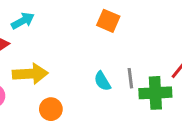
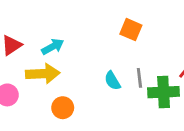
cyan arrow: (23, 21) -> (53, 47), moved
orange square: (108, 21) -> (131, 30), moved

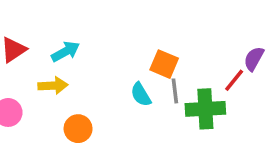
orange square: (131, 30) -> (164, 64), moved
yellow arrow: (43, 74) -> (53, 86), size x0.7

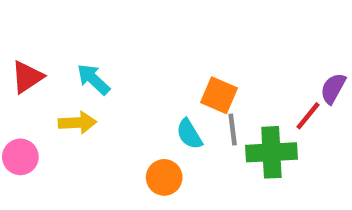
cyan arrow: (65, 51) -> (93, 79), turned -108
orange circle: (78, 129) -> (164, 177), moved

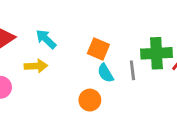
orange square: (219, 95) -> (98, 49), moved
green cross: (271, 152) -> (156, 53), moved

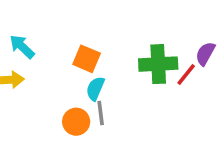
gray line: (132, 70) -> (101, 113), moved
cyan semicircle: (105, 73) -> (95, 89), turned 54

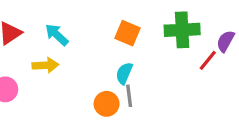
orange square: (87, 59) -> (127, 33), moved
green cross: (158, 64) -> (182, 30), moved

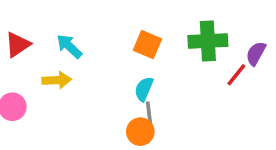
orange circle: (107, 104) -> (140, 132), moved

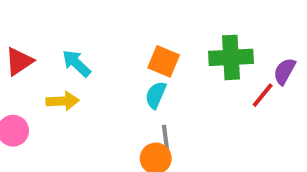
cyan semicircle: (144, 89) -> (156, 95), moved

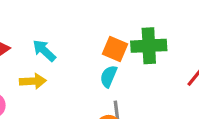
green cross: (231, 57) -> (149, 46), moved

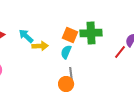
yellow arrow: (33, 81) -> (40, 46), moved

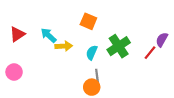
green cross: (91, 33) -> (119, 46), moved, turned -30
orange square: (70, 35) -> (88, 21), moved

